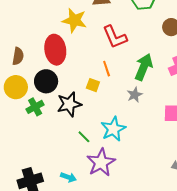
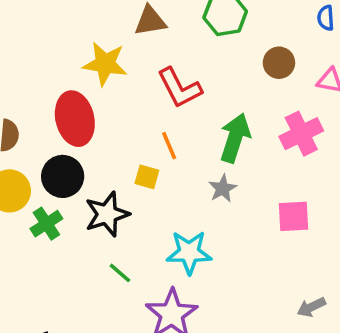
cyan star: (113, 129) -> (189, 252), turned 30
green line: (84, 137) -> (120, 273), moved

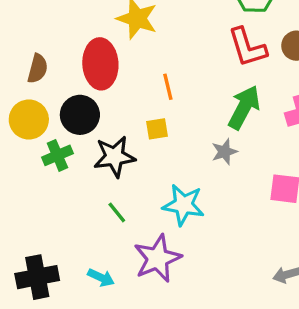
red L-shape: (179, 88) -> (247, 47), moved
orange line: (169, 146) -> (168, 87), moved
yellow square: (147, 177) -> (157, 129), turned -35

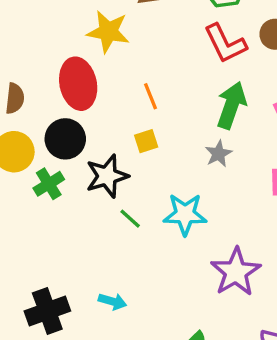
green line: (117, 212) -> (130, 219), moved
purple star: (158, 258) -> (236, 272), moved

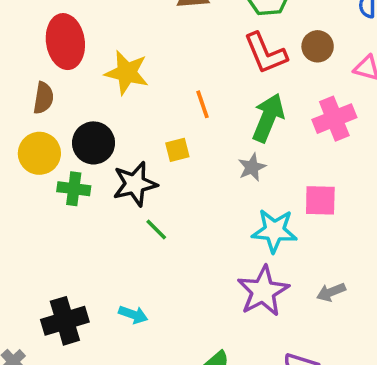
yellow star: (108, 32) -> (127, 73), moved
red ellipse: (78, 84) -> (65, 42), moved
orange line: (151, 96) -> (202, 104), moved
green cross: (49, 184) -> (74, 189), turned 36
cyan star: (185, 214) -> (274, 231), moved

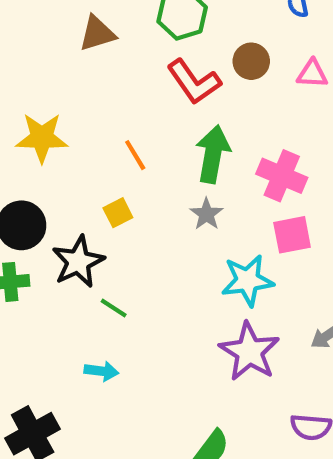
pink cross: (334, 119) -> (282, 176), moved, turned -33
cyan arrow: (133, 315) -> (101, 371), moved

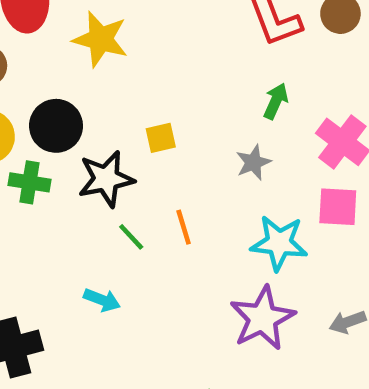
green arrow: (213, 154) -> (276, 101), size x0.6
orange line: (135, 155) -> (184, 227), moved

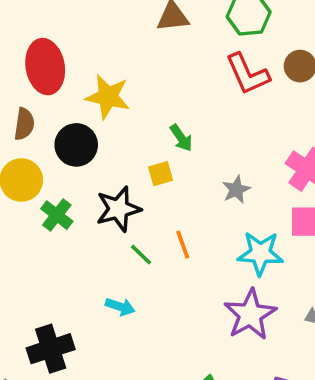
green arrow: (276, 101) -> (181, 138), moved, turned 124
black circle: (56, 126) -> (76, 145), moved
green cross: (29, 182) -> (57, 215), turned 32

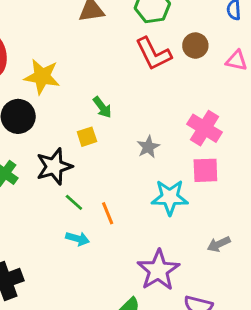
orange line: (183, 245) -> (108, 213), moved
cyan arrow: (120, 307) -> (78, 239), moved
purple star: (250, 315) -> (158, 270), moved

